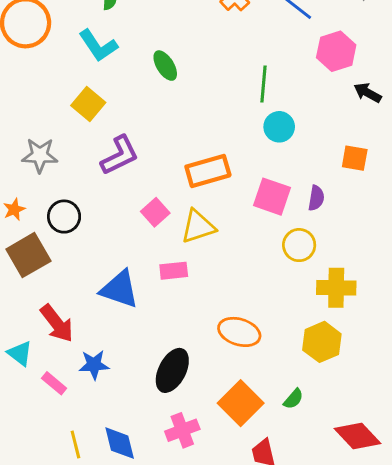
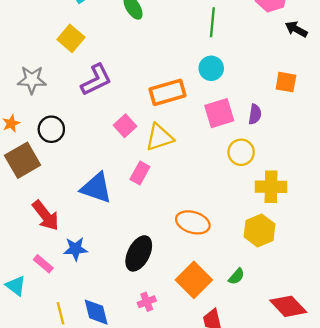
cyan circle: (279, 127) -> (211, 68), moved
pink square: (272, 197) -> (219, 113), turned -36
pink rectangle: (174, 271) -> (140, 173), turned -55
cyan triangle: (20, 353) -> (16, 286), moved
pink cross: (182, 430) -> (147, 302), size x0.7

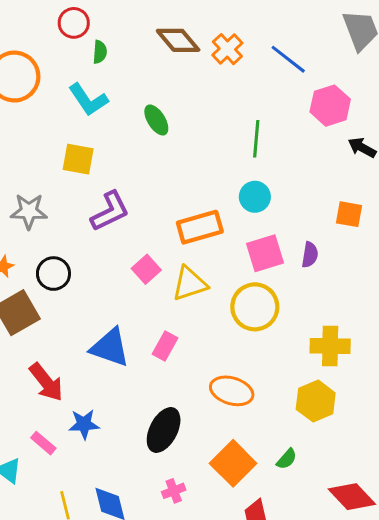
yellow square: (71, 38) -> (78, 159), turned -30
yellow circle: (241, 152) -> (255, 307), moved, size x1.4
pink rectangle: (140, 173) -> (165, 346), moved

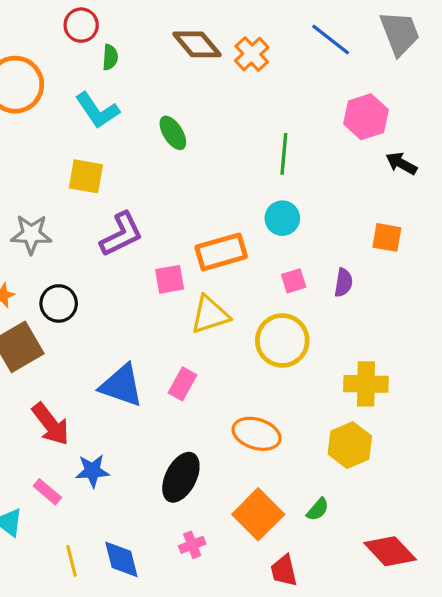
blue line: (288, 59) -> (331, 40), moved
pink square: (265, 253) -> (294, 281), size x0.6
pink square: (146, 269) -> (170, 279), moved, turned 32

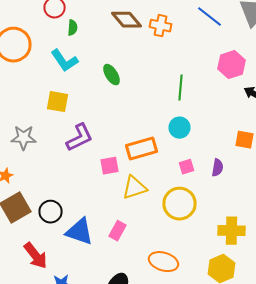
orange cross: (252, 54) -> (160, 26), turned -35
black circle: (59, 303) -> (50, 212), moved

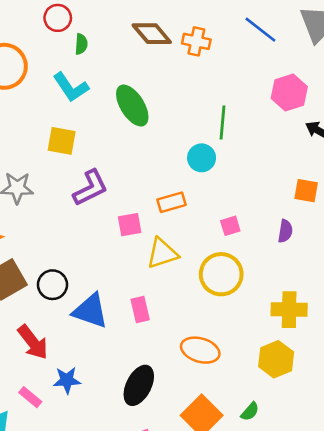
green ellipse: (112, 75) -> (132, 106), size x1.5
cyan circle: (180, 128) -> (202, 158), moved
orange rectangle: (142, 149) -> (171, 202), size x0.7
purple semicircle: (218, 168) -> (285, 231), moved
pink rectangle: (118, 231) -> (140, 310), turned -42

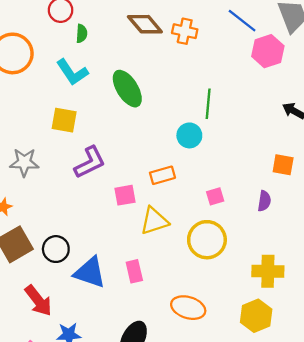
pink hexagon: (289, 92) -> (268, 51), moved

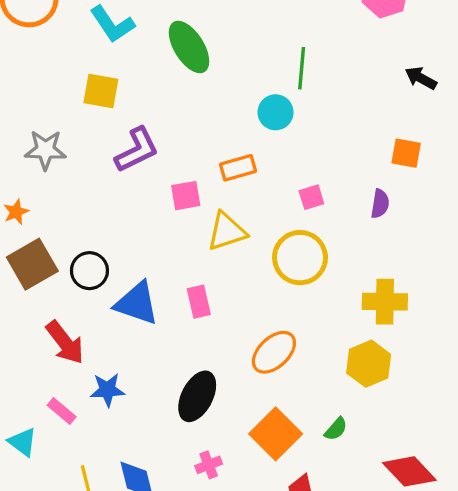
orange ellipse: (188, 308) -> (274, 352), turned -60

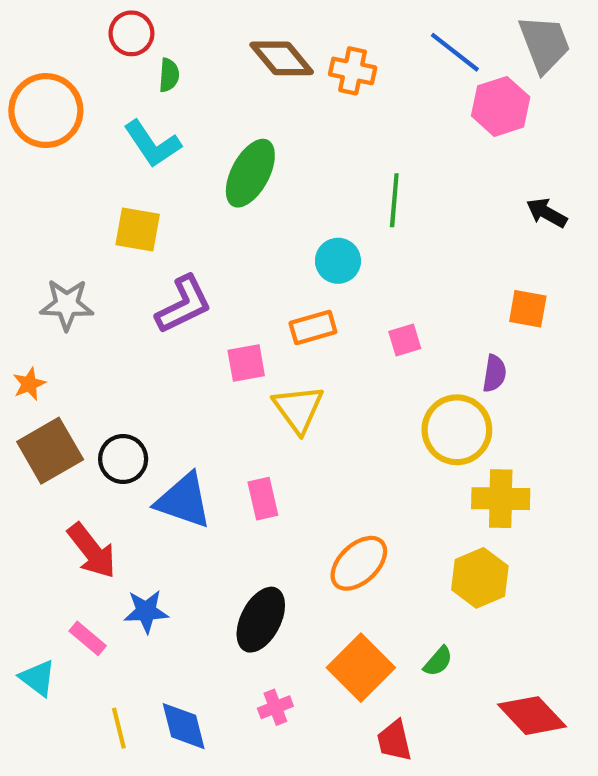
green ellipse: (189, 47) -> (250, 173), turned 60
cyan circle: (276, 112) -> (338, 261), moved
pink square: (311, 197) -> (405, 340), moved
yellow triangle: (227, 231) -> (298, 409), turned -48
yellow circle: (300, 258) -> (457, 430), moved

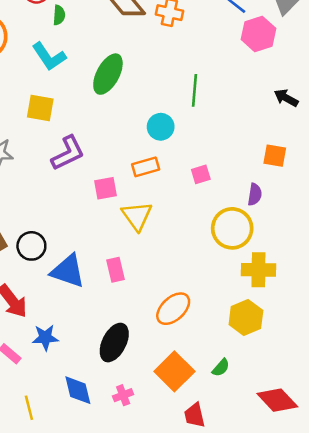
blue diamond: (184, 726) -> (78, 390), moved

